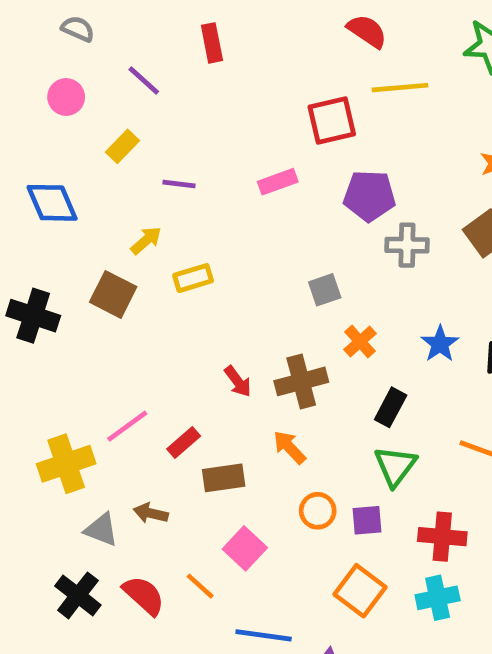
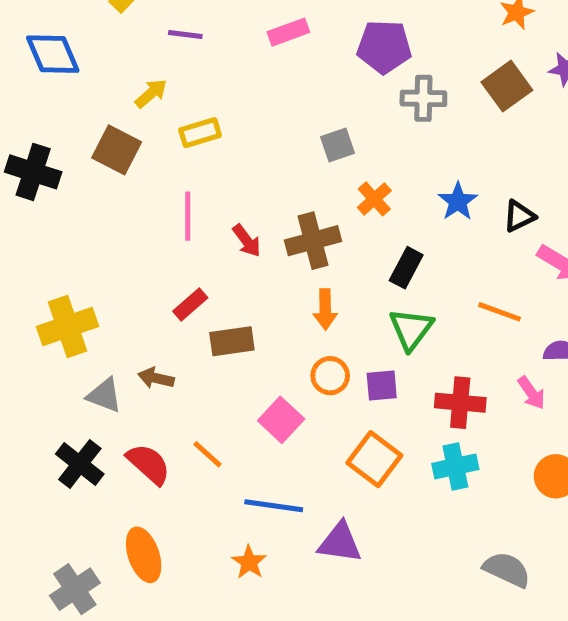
pink line: (127, 426) -> (188, 216), moved, turned -54
orange arrow: (289, 447) -> (325, 309), moved, turned -138
pink square: (245, 548) -> (281, 420), moved

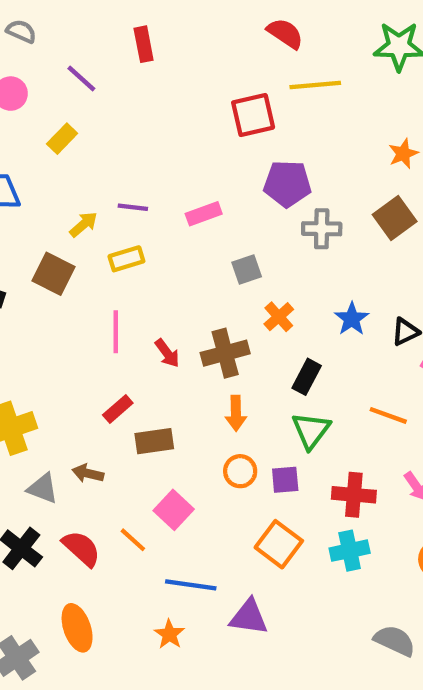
pink rectangle: (288, 32) -> (204, 214), moved
purple line: (185, 35) -> (133, 207), moved
pink square: (281, 420) -> (174, 510), moved

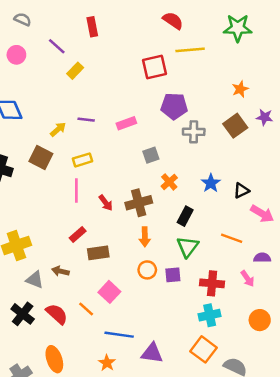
yellow rectangle: (62, 139) -> (75, 71), moved
yellow rectangle: (126, 259) -> (82, 160), moved
orange square: (279, 544) -> (203, 349), moved

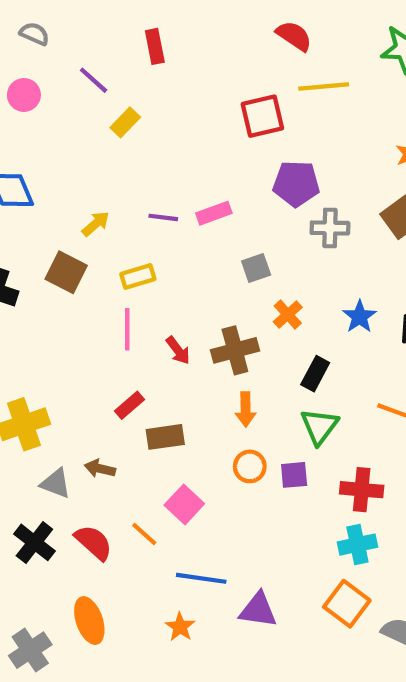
purple line: (86, 120) -> (163, 217), moved

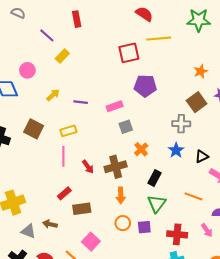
pink circle: (24, 95) -> (27, 70), moved
pink rectangle: (214, 213) -> (115, 106), moved
yellow arrow: (96, 224) -> (53, 95), moved
gray cross: (330, 228) -> (181, 124), moved

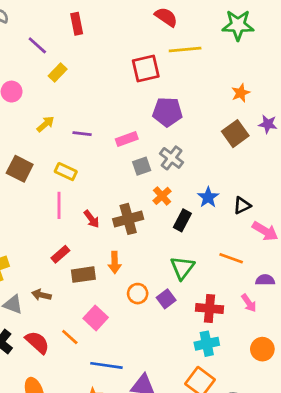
gray cross: (181, 124) -> (172, 158), moved, turned 36
yellow rectangle: (68, 131) -> (66, 172), turned 42
black rectangle: (155, 178) -> (182, 220), moved
orange arrow: (121, 195) -> (115, 262), moved
purple square: (144, 227) -> (166, 299), turned -32

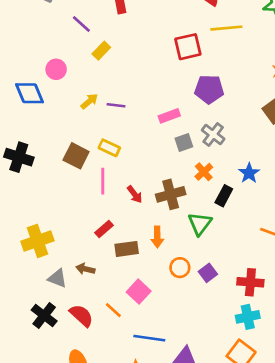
purple line: (82, 134) -> (116, 105), moved
brown square: (20, 169) -> (76, 156), moved
green triangle: (182, 268) -> (200, 224), moved

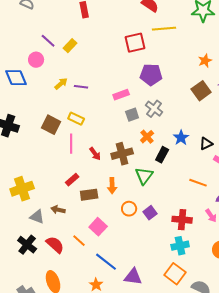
purple line: (81, 24) -> (48, 41), moved
blue line: (149, 338) -> (106, 262), turned 30

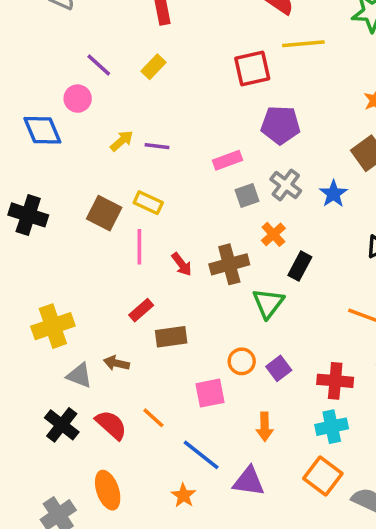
yellow rectangle: (70, 46) -> (153, 67), moved
blue star: (181, 138) -> (333, 194), moved
orange arrow: (112, 186) -> (265, 427), moved
pink square: (98, 227) -> (210, 393), moved, turned 36

